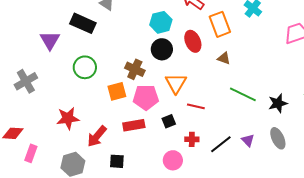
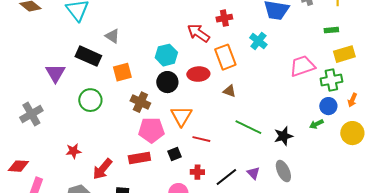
red ellipse: (193, 41) -> (198, 74), turned -70
orange square: (117, 91) -> (122, 72), moved
red star: (68, 118) -> (73, 151), size x0.7

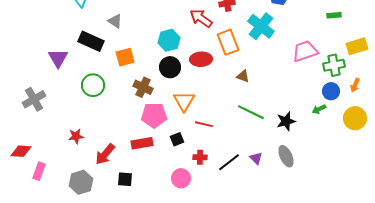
cyan cross: (258, 41) -> (261, 26), size x1.5
yellow rectangle: (344, 54) -> (357, 46), moved
brown triangle: (229, 91) -> (243, 76), moved

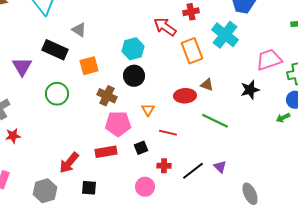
red ellipse: (201, 59) -> (185, 96), moved
orange triangle: (184, 101) -> (148, 110), size x0.6
black star: (286, 121) -> (250, 90), moved
red star: (76, 136) -> (13, 136), moved
gray ellipse: (286, 156) -> (250, 194), moved

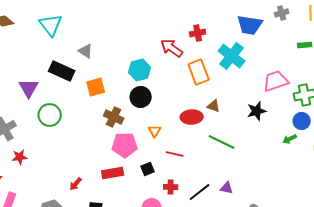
green circle: (57, 94) -> (50, 115), moved
red arrow: (69, 163) -> (76, 184), size x0.6
purple triangle: (220, 167) -> (227, 188), turned -32

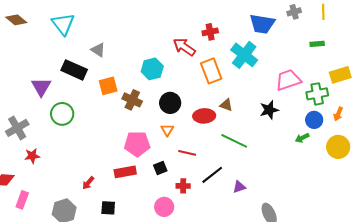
black circle: (141, 97) -> (170, 103), moved
brown cross: (114, 117) -> (132, 100), moved
purple triangle: (227, 188) -> (239, 187), turned -32
black line: (200, 192) -> (212, 175), moved

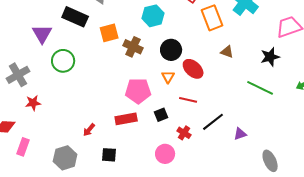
red ellipse: (204, 116) -> (193, 69), moved, turned 45
green line: (234, 141) -> (260, 88), moved
red cross: (183, 186) -> (184, 133), turned 32

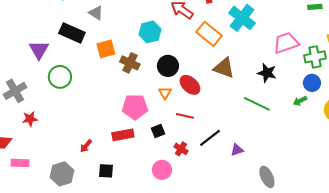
orange rectangle: (212, 18) -> (209, 34), turned -30
brown triangle: (227, 52) -> (224, 68), size x1.6
black star: (270, 57) -> (267, 73), turned 30
pink rectangle: (23, 147) -> (20, 163), turned 72

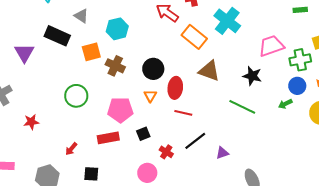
cyan hexagon: (150, 32) -> (117, 29), moved
green circle: (60, 77) -> (76, 96), moved
red ellipse: (190, 85) -> (175, 88), turned 55
red line: (185, 116) -> (183, 113), moved
red star: (30, 119) -> (31, 122), moved

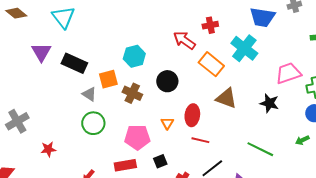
gray triangle: (81, 16) -> (89, 94), moved
purple triangle: (24, 53) -> (41, 52), moved
black circle: (153, 69) -> (167, 81), moved
green arrow: (285, 104) -> (302, 140), moved
green line: (242, 107) -> (260, 149), moved

